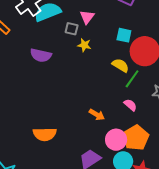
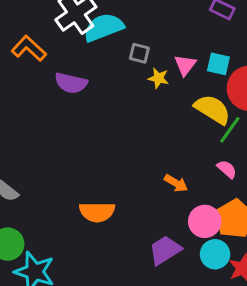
pink triangle: (87, 17) -> (185, 65), moved
purple semicircle: (41, 55) -> (71, 83), moved
yellow semicircle: (120, 65) -> (212, 109), size x1.4

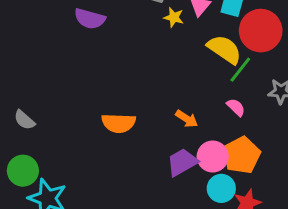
orange semicircle: (97, 212) -> (119, 123), moved
purple trapezoid: (165, 250) -> (182, 162), moved

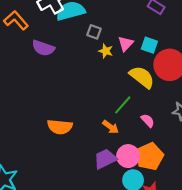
green line: (240, 70) -> (123, 105), moved

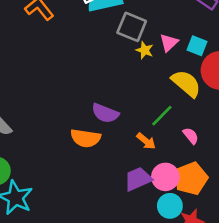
gray square: (94, 32) -> (132, 27), size x1.6
purple semicircle: (43, 48) -> (105, 113), moved

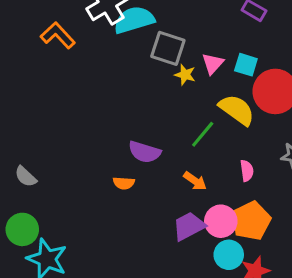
green line: (162, 116) -> (203, 134), moved
pink semicircle: (191, 136) -> (247, 171), turned 36
orange semicircle: (86, 138) -> (124, 183), size x0.6

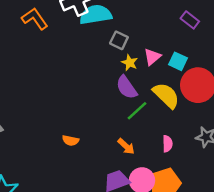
gray square: (168, 48) -> (119, 40), size x0.7
purple semicircle: (145, 152) -> (127, 87), moved, turned 30

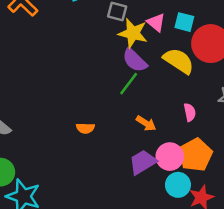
pink triangle: (152, 57) -> (156, 22), turned -30
yellow star: (130, 63) -> (133, 33), size x1.6
green line: (137, 111) -> (129, 84), moved

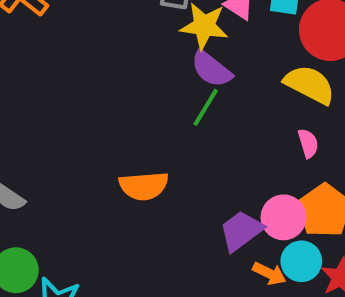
yellow semicircle: (179, 61) -> (310, 85), moved
orange arrow: (146, 123) -> (269, 273), moved
orange semicircle: (85, 128) -> (144, 186), size x1.6

